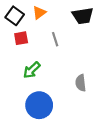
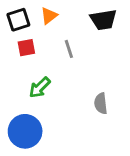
black square: (15, 16) -> (18, 20), turned 36
blue circle: (39, 105) -> (25, 131), moved

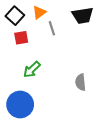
black square: (18, 20) -> (15, 16), turned -30
gray line: (69, 49) -> (52, 28), moved

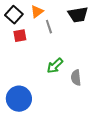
green arrow: (32, 70) -> (55, 66), moved

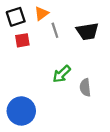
black square: (14, 15) -> (16, 17), turned 30
black trapezoid: (78, 15) -> (87, 31), moved

